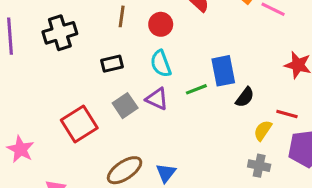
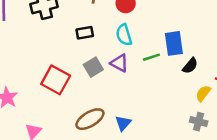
red square: (79, 124) -> (56, 80), turned -32

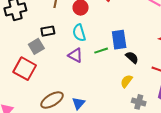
black semicircle: (190, 66) -> (132, 57), turned -88
gray square: (93, 67) -> (36, 46), moved
yellow semicircle: (203, 93) -> (126, 81), moved

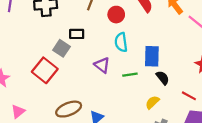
cyan semicircle: (79, 33) -> (121, 42), moved
gray square: (36, 46) -> (61, 48), turned -35
green line: (101, 51) -> (130, 75), moved

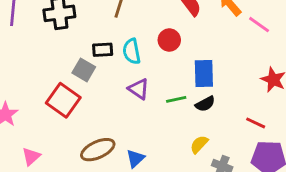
red circle: (116, 15) -> (169, 40), moved
cyan semicircle: (121, 42) -> (132, 51), moved
black semicircle: (163, 78) -> (205, 104), moved, turned 104
yellow semicircle: (152, 102) -> (199, 144), moved

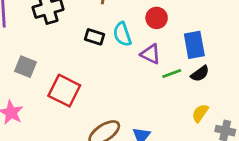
black rectangle: (103, 50) -> (94, 37), turned 30
gray square: (84, 70) -> (26, 67), moved
purple triangle: (139, 89) -> (151, 54), moved

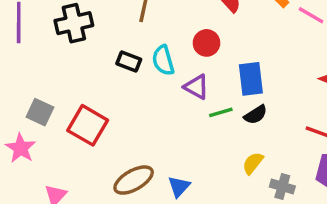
gray square: (26, 67) -> (40, 112), moved

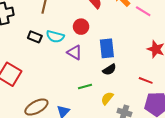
cyan semicircle: (163, 60) -> (55, 36), turned -60
green line: (221, 112) -> (85, 86), moved

